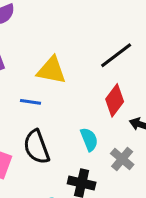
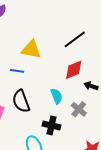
red diamond: (115, 100) -> (74, 70), turned 30

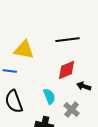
black line: (75, 39) -> (68, 40), turned 30

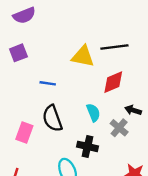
yellow triangle: (24, 50) -> (83, 56), moved
black arrow: (84, 86) -> (133, 110), moved

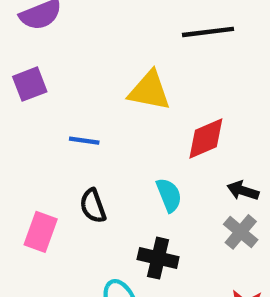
black line: (114, 47) -> (208, 32), moved
black semicircle: (52, 118) -> (93, 206), size x0.7
gray cross: (119, 128) -> (241, 232), moved

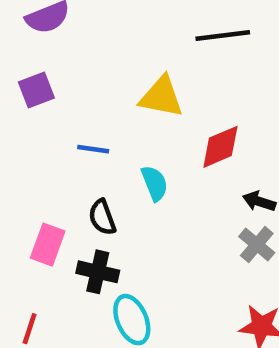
cyan semicircle: (169, 195) -> (155, 183), moved
black cross: (158, 258) -> (98, 272), moved

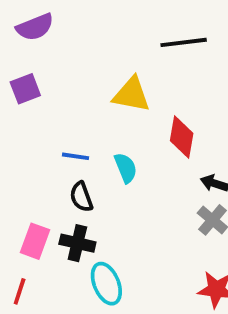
red diamond: (220, 147) -> (182, 137), turned -57
blue line: (93, 149) -> (75, 156), moved
pink rectangle: (48, 245) -> (35, 241), moved

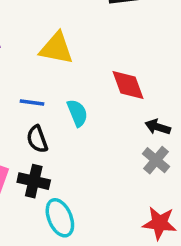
yellow triangle: (131, 95) -> (56, 48), moved
red diamond: (182, 137) -> (128, 85), turned -30

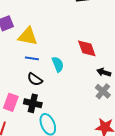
yellow triangle: (56, 48) -> (28, 36), moved
black semicircle: (37, 139) -> (35, 79), turned -35

